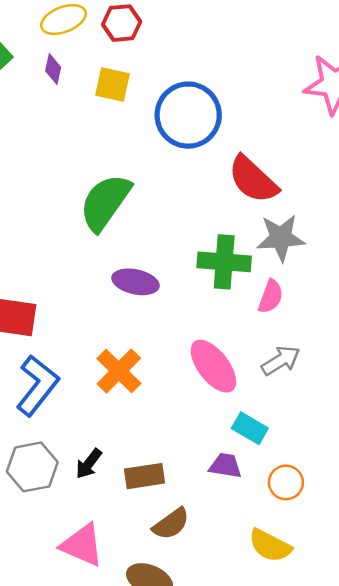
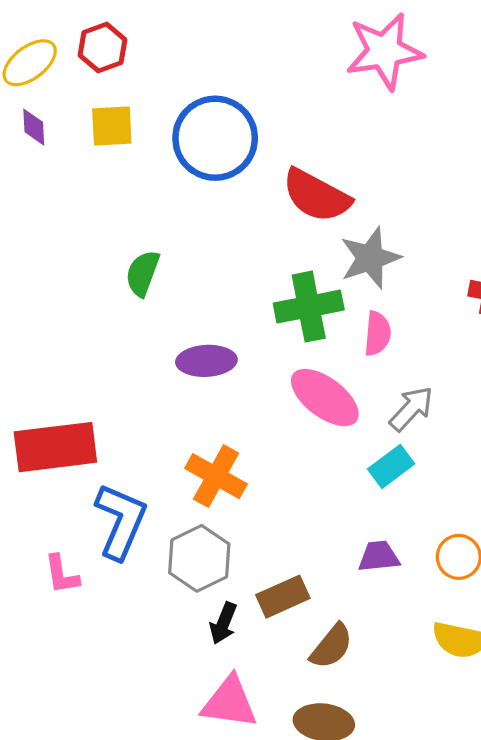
green semicircle: (105, 202) -> (143, 273), size x0.6
pink ellipse: (213, 366) -> (325, 398), moved
cyan rectangle: (250, 428) -> (391, 466), moved, turned -52
black arrow: (89, 464) -> (223, 623), moved
gray hexagon: (32, 467) -> (199, 558), moved

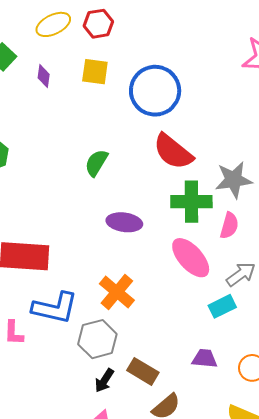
purple diamond: (34, 127) -> (44, 76), moved
red semicircle: (316, 196) -> (173, 152), moved
blue L-shape: (121, 521) -> (55, 308), turned 69
brown rectangle: (283, 597) -> (143, 371), turned 44

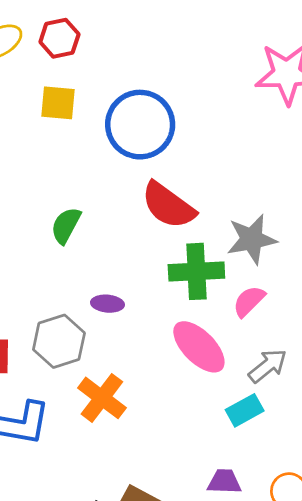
purple ellipse: (124, 222) -> (107, 304), size x0.7
pink semicircle: (229, 226) -> (249, 301), turned -148
gray hexagon: (97, 339) -> (59, 341), moved

